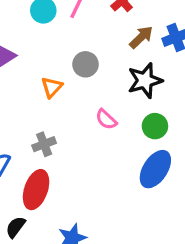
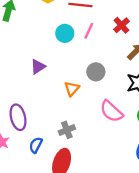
pink semicircle: (106, 119) -> (111, 111), size x1.5

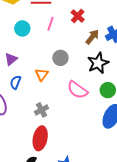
cyan circle: (65, 33) -> (22, 28), moved
blue semicircle: (36, 145) -> (16, 82), moved

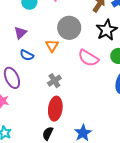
gray circle: (60, 58) -> (69, 28), size x1.5
blue semicircle: (16, 82) -> (27, 55), turned -80

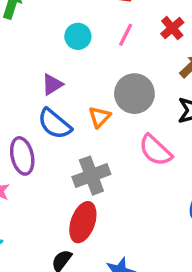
blue semicircle: (27, 55) -> (55, 124), size x1.5
gray cross: (54, 81) -> (91, 176), size x1.5

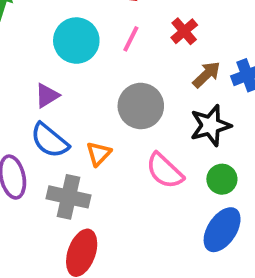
cyan circle: (78, 36) -> (76, 41), size x1.5
orange triangle: (100, 117) -> (99, 154), moved
gray cross: (91, 176) -> (68, 197), moved, turned 33

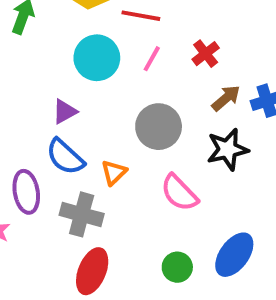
green circle: (222, 179) -> (177, 267), moved

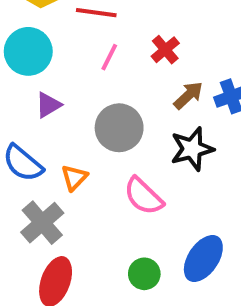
cyan circle: (97, 58) -> (28, 51), moved
purple triangle: (65, 112) -> (48, 105), moved
gray cross: (82, 214) -> (42, 223), turned 36

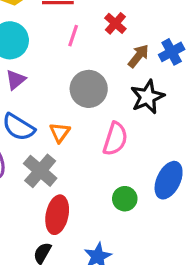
purple triangle: (48, 105) -> (16, 80), moved
pink semicircle: (143, 196) -> (115, 139), turned -108

